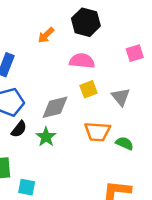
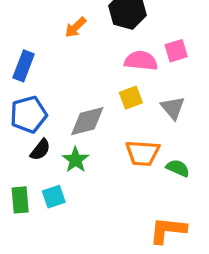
pink square: (135, 53) -> (176, 51), moved
pink semicircle: (82, 61) -> (141, 61), moved
cyan square: (27, 187) -> (54, 197), moved, turned -30

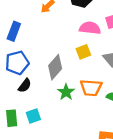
gray diamond: (87, 121) -> (55, 67), turned -35
green star: (76, 160) -> (66, 92), moved

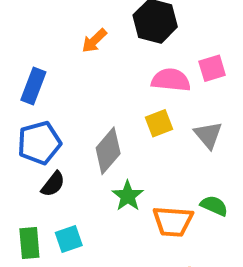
orange trapezoid: (91, 88) -> (173, 221), moved

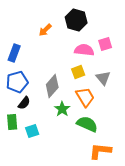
green semicircle: (214, 206) -> (87, 124), moved, size x1.5
orange trapezoid: (173, 221) -> (85, 97), moved, turned -125
green rectangle: (29, 243) -> (12, 122), moved

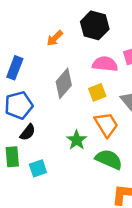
gray diamond: (52, 86) -> (64, 83), moved

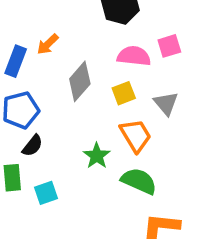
orange arrow: (55, 38) -> (48, 44), moved

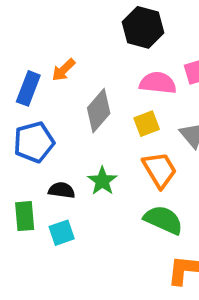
black semicircle: (33, 146) -> (62, 190), moved, turned -120
green star: (97, 156) -> (102, 181), moved

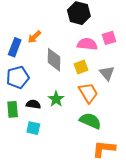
gray diamond: (99, 111) -> (54, 60), turned -40
green rectangle: (25, 216) -> (13, 109), moved
cyan square: (62, 233) -> (33, 128), turned 32

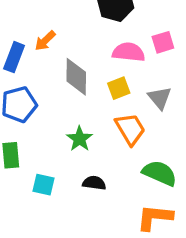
black semicircle: (33, 104) -> (94, 183), moved
green semicircle: (90, 121) -> (160, 173), moved

